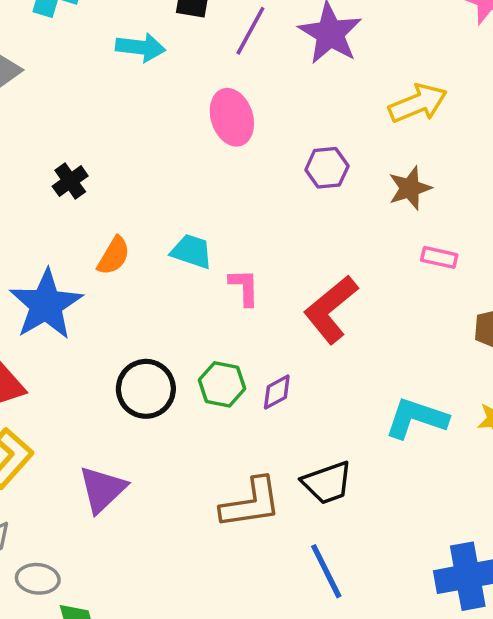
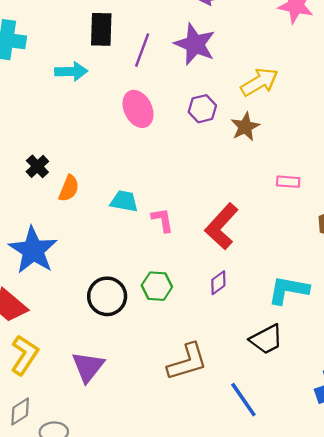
purple hexagon: (327, 168) -> (202, 109), moved
brown star: (410, 188) -> (245, 127), moved
orange semicircle: (114, 256) -> (69, 188), moved
purple diamond: (277, 392) -> (218, 283), moved
black trapezoid: (327, 483) -> (266, 339), moved

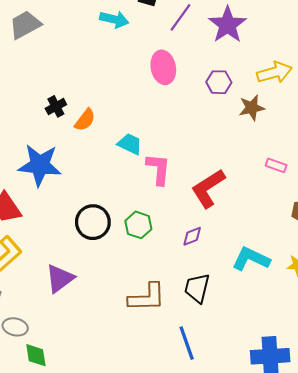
black cross: (37, 166) -> (56, 106), moved
pink L-shape: (162, 220) -> (158, 169), size x1.4
blue star: (33, 250) -> (40, 165), turned 30
black trapezoid: (266, 339) -> (197, 288), moved, turned 116

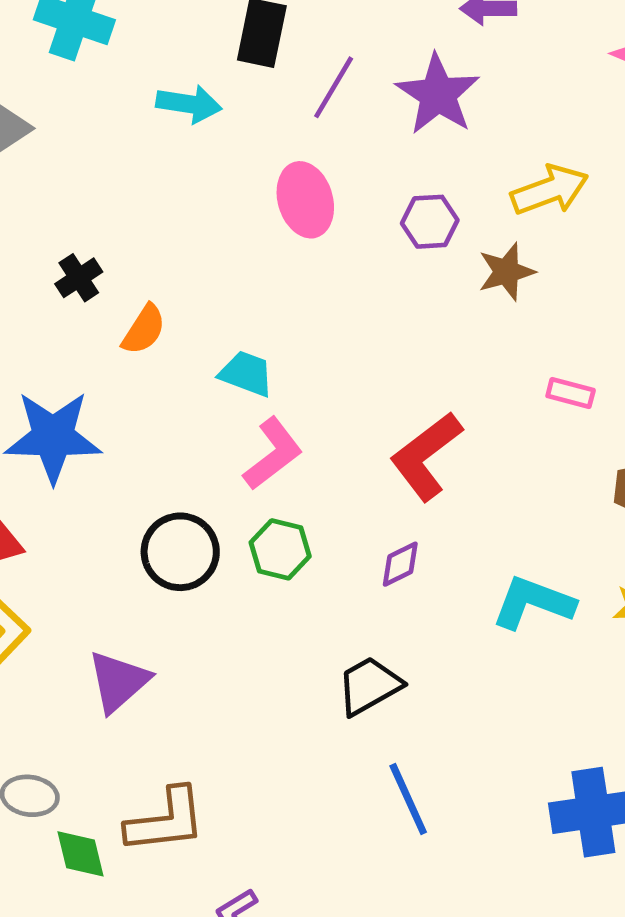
black cross: (56, 106) -> (79, 278), moved
pink L-shape: (158, 169) -> (273, 454), moved, turned 52
black trapezoid: (197, 288) -> (369, 686), moved, turned 52
brown L-shape: (147, 297) -> (166, 821), moved

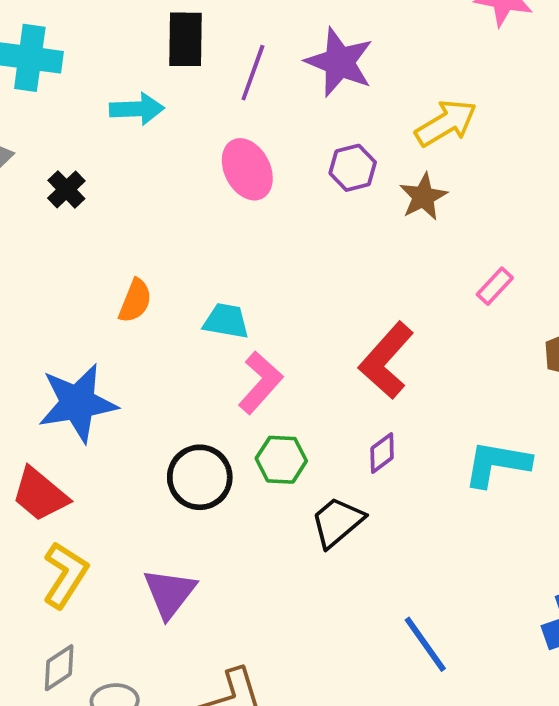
black cross: (79, 278) -> (66, 189), moved
pink rectangle: (571, 393) -> (495, 286), turned -51
black trapezoid: (369, 686) -> (337, 522), moved

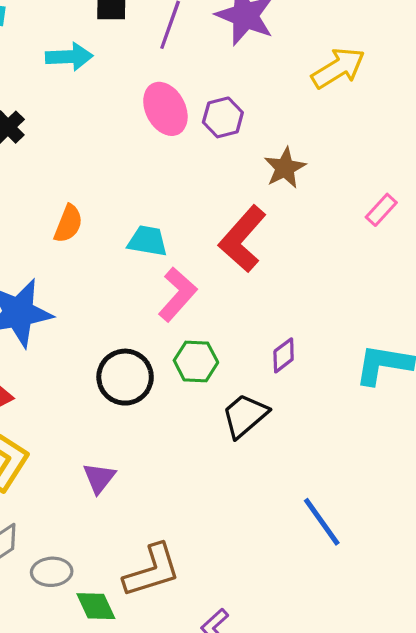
purple hexagon: (353, 168) -> (223, 117), moved
brown star: (423, 197) -> (285, 168), moved
red L-shape: (386, 360) -> (243, 239), moved
purple triangle: (170, 593) -> (99, 478), size x0.7

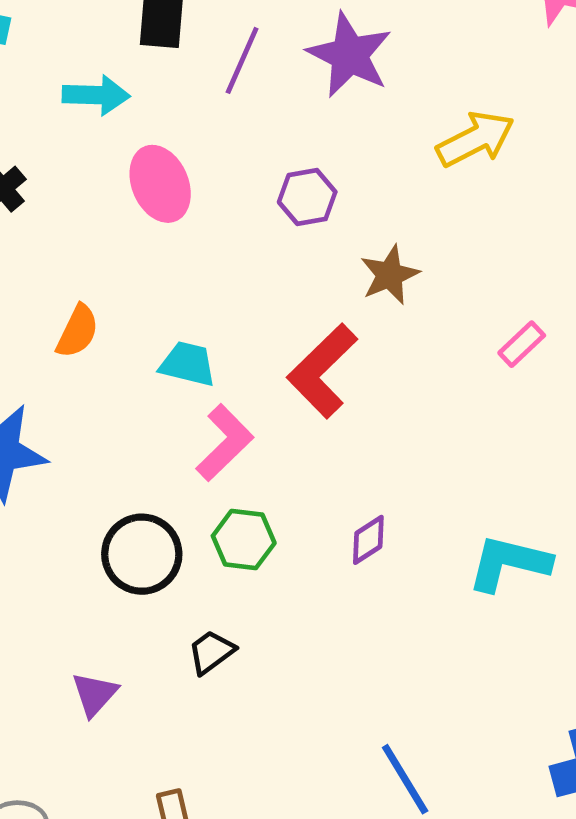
pink ellipse: (165, 109) -> (160, 184), moved
black trapezoid: (245, 416) -> (211, 652), moved, size x0.7

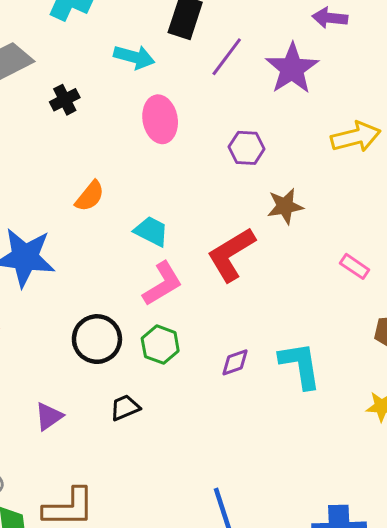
pink rectangle: (522, 344) -> (355, 266), turned 64
cyan L-shape: (509, 563) -> (300, 365), moved, turned 54

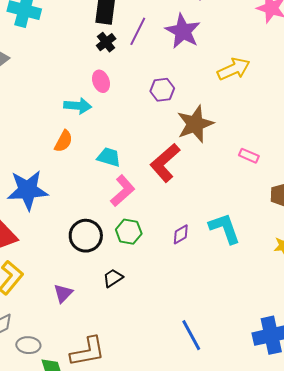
cyan arrow: (134, 57) -> (78, 106), moved
black cross: (65, 100) -> (106, 42), moved
pink ellipse: (160, 119) -> (101, 81), size x0.7
brown star: (285, 206) -> (195, 124), size x1.5

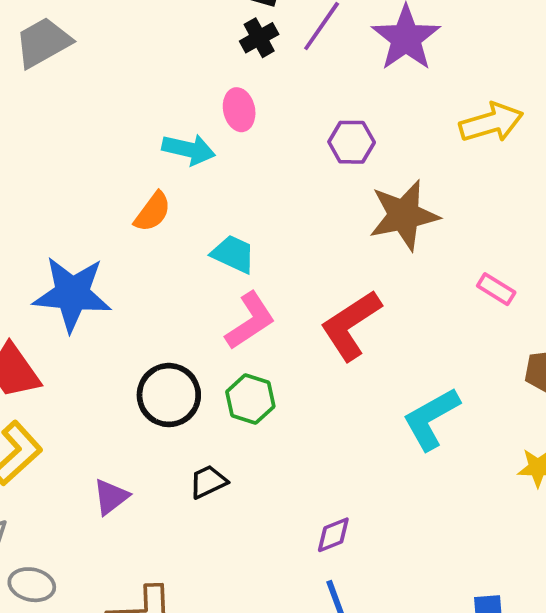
red L-shape: (165, 163) -> (351, 325), moved
cyan L-shape: (225, 228) -> (431, 419), turned -108
purple diamond: (181, 234) -> (333, 535), moved

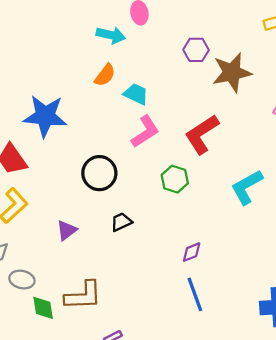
purple hexagon: (352, 142) -> (196, 50), moved
orange semicircle: (153, 212) -> (105, 75), moved
green hexagon: (250, 399) -> (175, 179), moved

